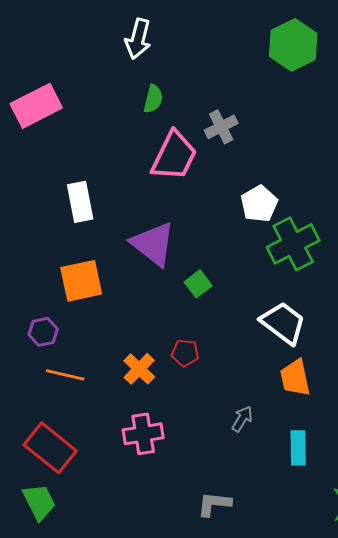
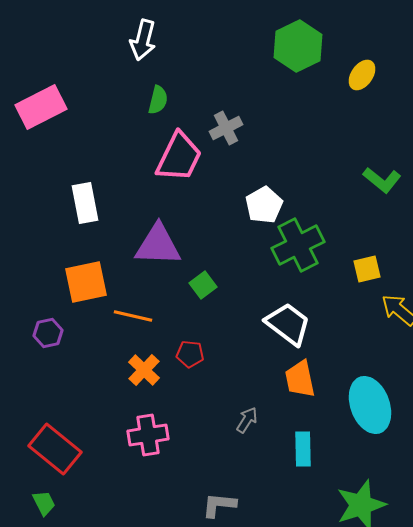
purple triangle: (153, 244) -> (158, 245), turned -36
orange line: (65, 375) -> (133, 316), moved
green trapezoid: (39, 502) -> (44, 503), size x0.7

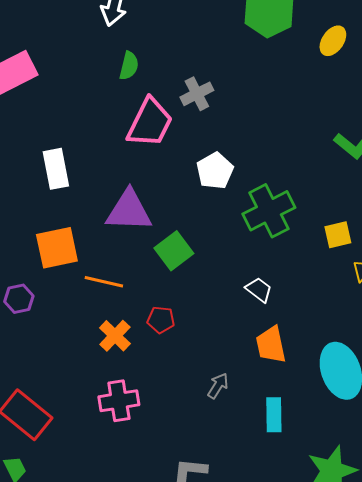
white pentagon: (264, 205) -> (215, 171), moved
green square: (203, 285) -> (174, 251), size x1.4
white trapezoid: (288, 324) -> (259, 290), size x0.6

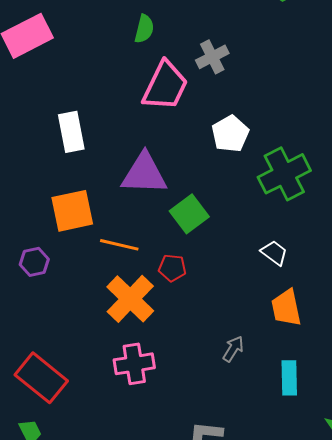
red pentagon: (161, 320) -> (172, 268), moved
orange cross: (115, 336) -> (130, 299), size x1.5

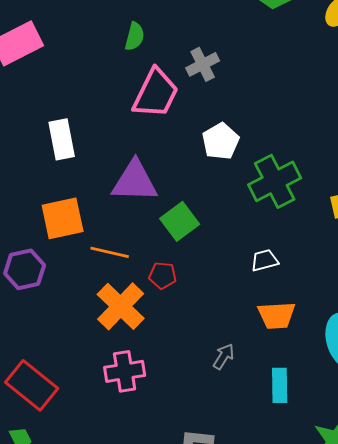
white trapezoid: (274, 253) -> (265, 260), turned -52
purple hexagon: (34, 262) -> (25, 269), size x1.4
orange trapezoid: (286, 308) -> (277, 315), turned -81

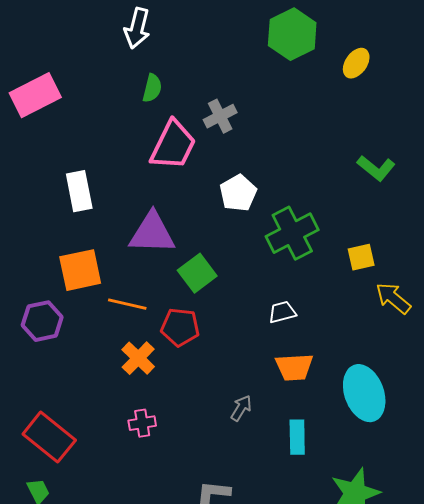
red pentagon: (163, 275) -> (180, 327), size x1.4
orange cross: (121, 306) -> (138, 358), size x0.7
pink cross: (125, 371) -> (142, 423), size x0.7

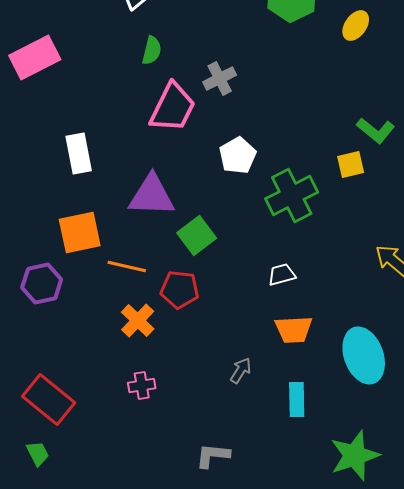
yellow square: (361, 257) -> (351, 164), moved

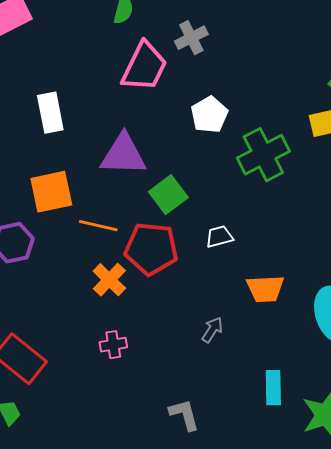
white trapezoid: (282, 274) -> (219, 237), moved
red pentagon: (180, 290) -> (151, 249), size x1.4
cyan rectangle: (297, 400) -> (273, 388), moved
gray L-shape: (213, 456) -> (184, 415), turned 69

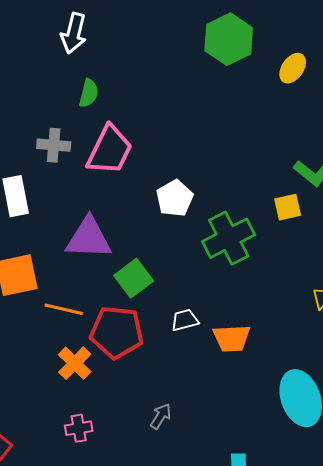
gray cross: (191, 38) -> (54, 145), moved, turned 32
orange trapezoid: (265, 289) -> (232, 338), moved
gray arrow: (212, 330) -> (161, 416), moved

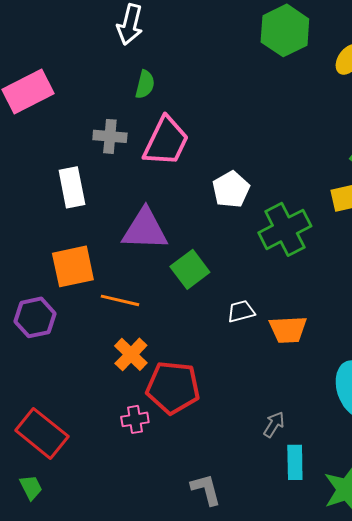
red pentagon: (117, 332) -> (173, 387), moved
gray arrow: (161, 416) -> (274, 424), moved

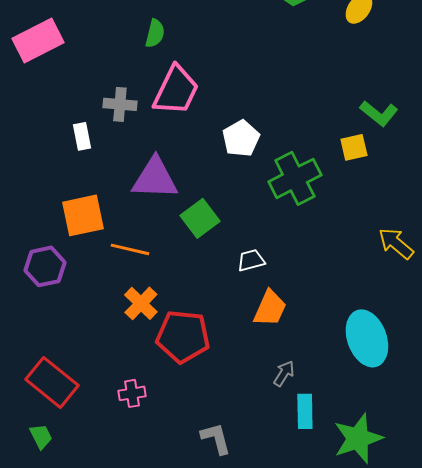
gray cross: (110, 136) -> (120, 104), moved
white rectangle: (72, 187) -> (82, 136), size x0.7
orange trapezoid: (288, 329) -> (270, 308), moved, turned -63
pink cross: (135, 419) -> (132, 393), moved

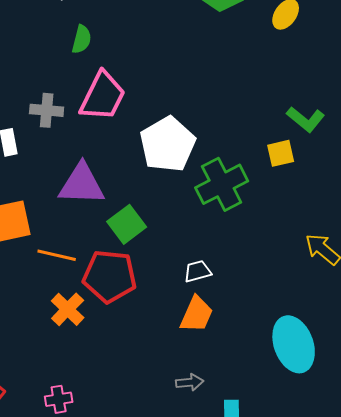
white pentagon: (241, 138) -> (168, 144), size x1.5
white trapezoid: (251, 260) -> (198, 271), moved
red pentagon: (183, 336) -> (110, 276), moved
gray arrow: (284, 373) -> (190, 382), moved, turned 52

